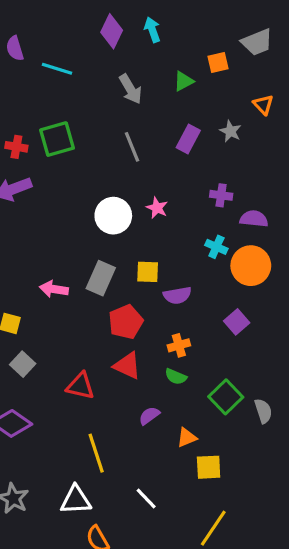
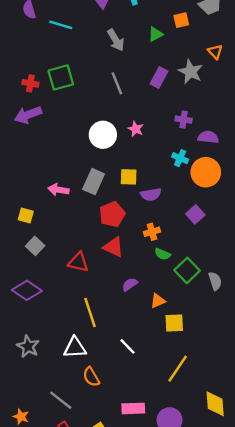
gray star: (230, 131) -> (191, 72), size x1.5
green semicircle: (176, 377) -> (163, 254), moved

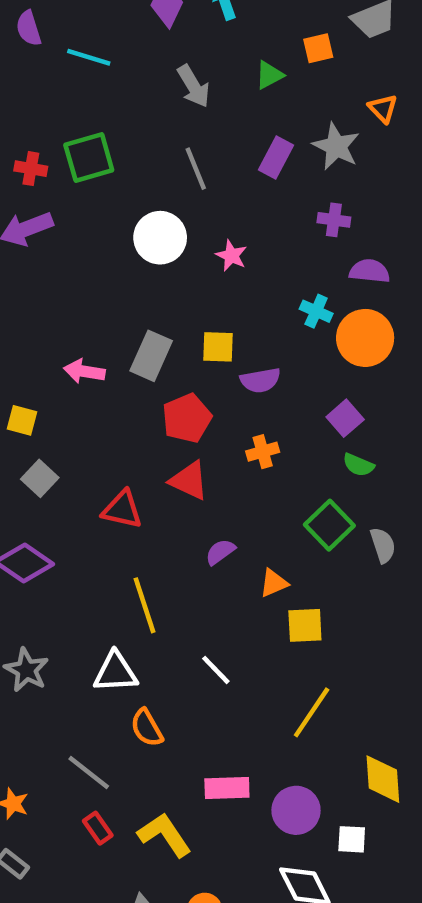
purple cross: (184, 120) -> (334, 220), moved
white circle: (103, 135) -> (160, 238), moved
green semicircle: (163, 254) -> (358, 465), moved

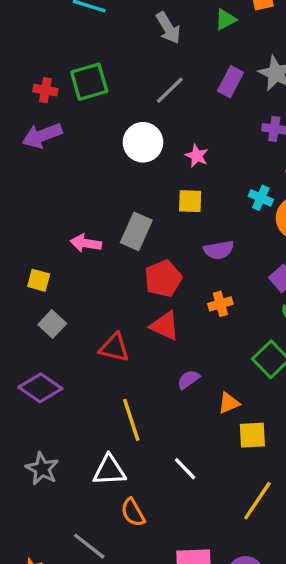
gray line: (196, 169) -> (170, 90), turned 68
yellow square: (218, 347) -> (190, 201), moved

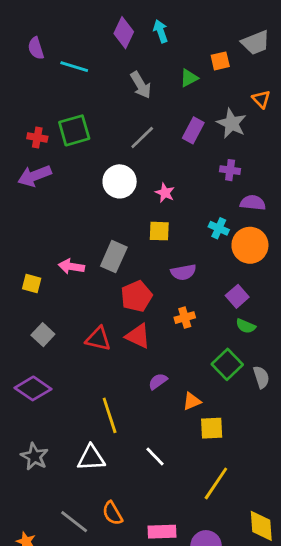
yellow square: (39, 280) -> (32, 284), moved
red triangle: (114, 348) -> (98, 339), moved
orange semicircle: (133, 512) -> (112, 513), moved

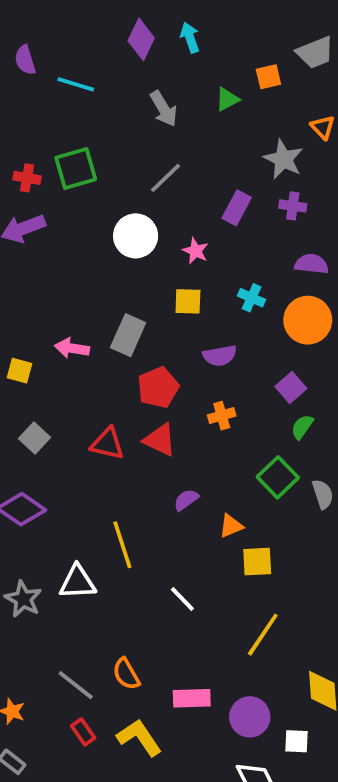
purple rectangle: (193, 130) -> (237, 208), moved
purple cross: (230, 170) -> (293, 206), moved
cyan cross: (219, 228) -> (252, 298), moved
green semicircle: (246, 326) -> (302, 427), turned 102
white triangle: (91, 458) -> (78, 582), moved

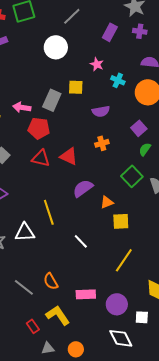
pink star: (195, 251) -> (97, 64), moved
yellow square: (188, 301) -> (76, 87), moved
red pentagon: (158, 387) -> (39, 128), moved, turned 30
purple semicircle: (186, 500) -> (83, 188), size x1.5
red rectangle: (83, 732) -> (33, 326), moved

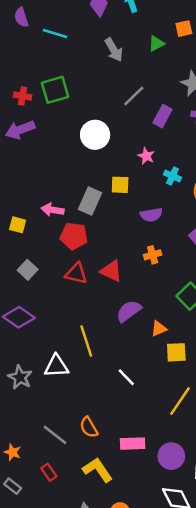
gray line: (72, 16) -> (134, 96), moved
red rectangle: (33, 326) -> (49, 472), moved

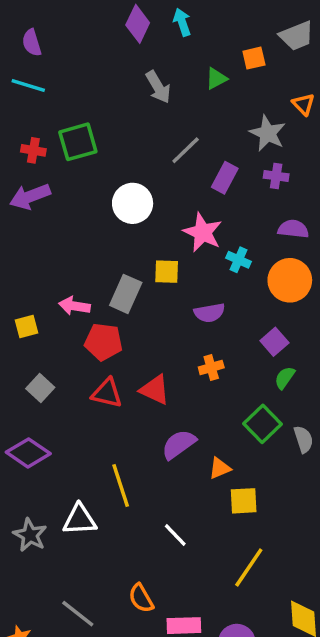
cyan line: (55, 34) -> (28, 85), moved
pink star: (146, 156) -> (203, 232), size x1.6
yellow square: (18, 225) -> (27, 326), turned -30
orange semicircle: (89, 427) -> (141, 598), moved

